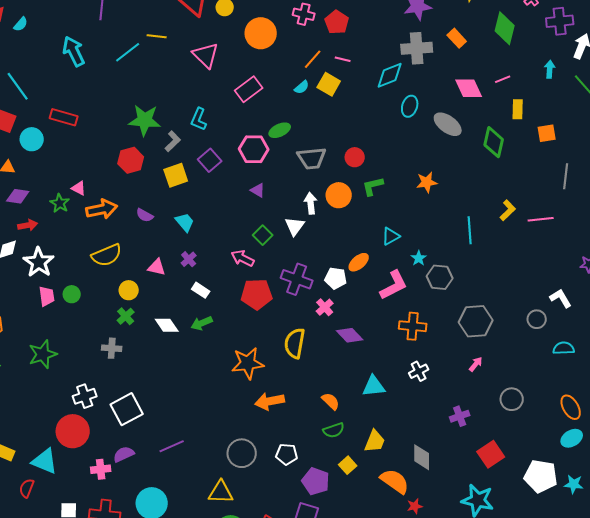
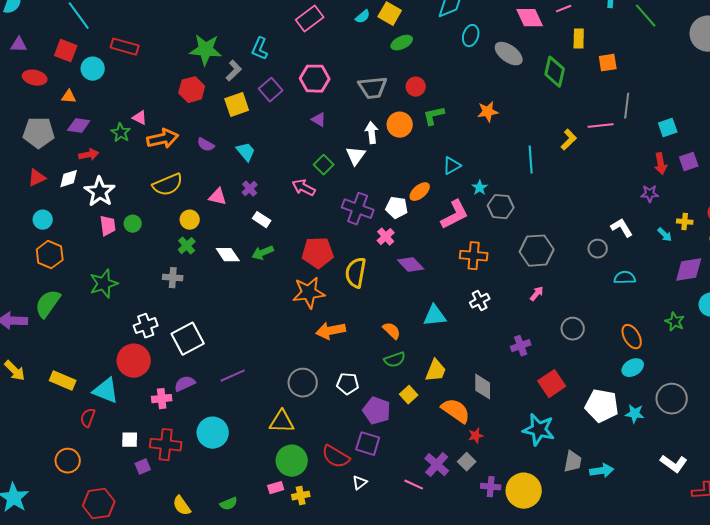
green ellipse: (280, 130) -> (402, 43), moved
pink line: (541, 219) -> (601, 126), moved
red pentagon: (257, 294) -> (318, 253), moved

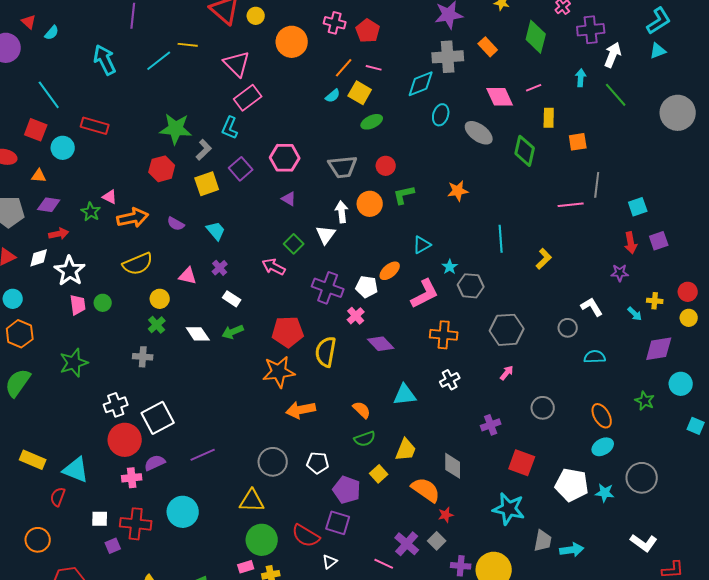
pink rectangle: (310, 19) -> (248, 98), moved
yellow L-shape: (569, 140) -> (544, 259), moved
red circle: (134, 361) -> (125, 440), moved
red square: (552, 384) -> (522, 463), turned -36

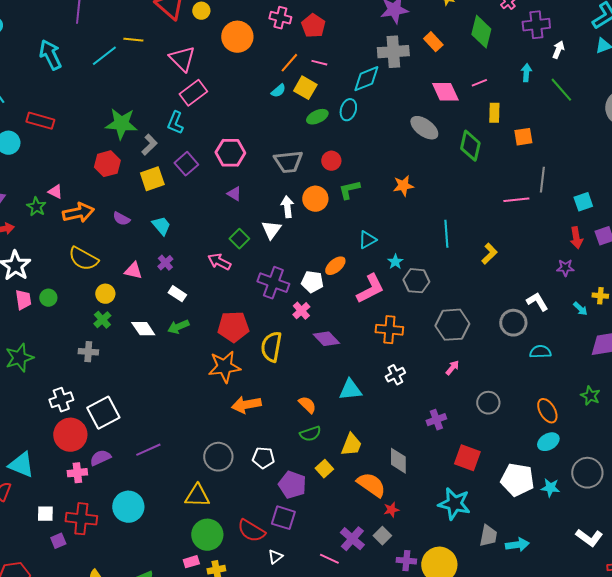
white arrow: (613, 55) -> (558, 50), size x0.7
cyan ellipse: (441, 115) -> (348, 110), moved
yellow semicircle: (138, 264) -> (83, 259), turned 52
gray circle: (568, 328) -> (513, 323), size x1.4

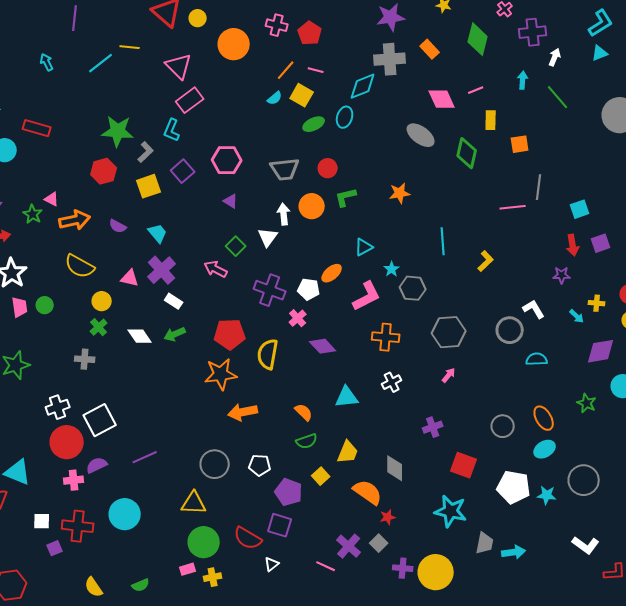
cyan arrow: (50, 55) -> (47, 62), size x0.6
purple cross: (165, 263) -> (162, 270), size x1.8
gray circle: (488, 403) -> (503, 426), moved

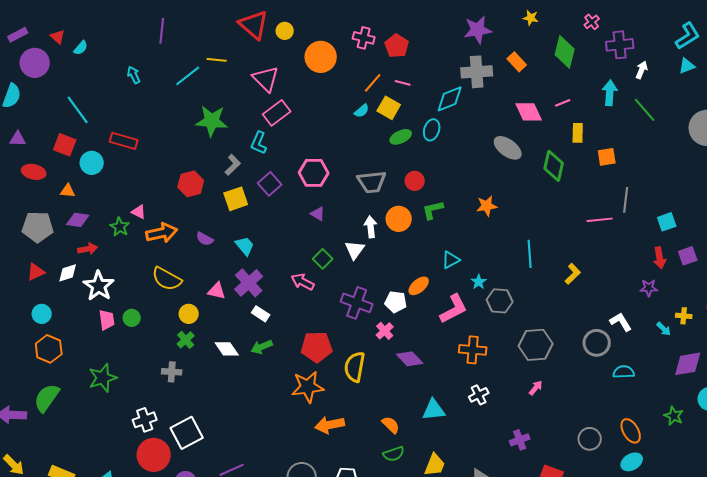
cyan arrow: (523, 80) -> (610, 93), size x1.4
green star: (118, 131) -> (212, 121), moved

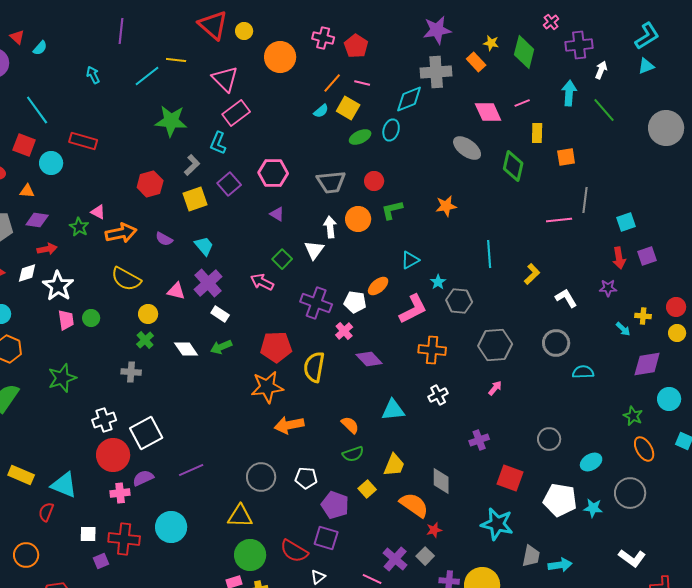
yellow star: (531, 18) -> (491, 43), moved
white L-shape: (621, 322) -> (566, 298), moved
orange ellipse: (631, 431) -> (644, 449), moved

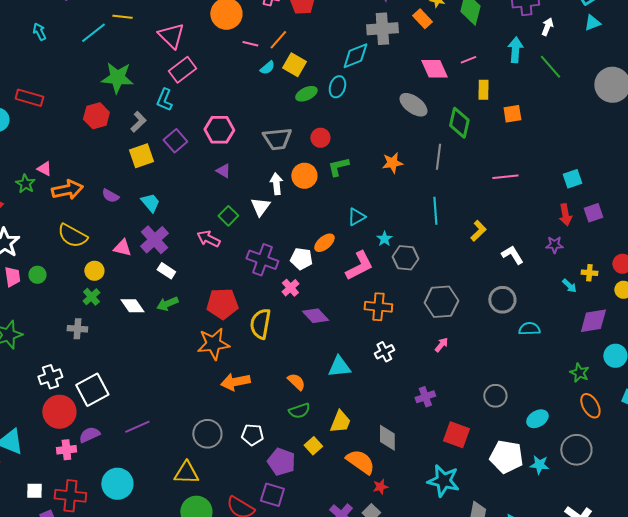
pink line: (362, 83) -> (250, 44), moved
red hexagon: (150, 184) -> (96, 116), moved
gray line: (585, 200) -> (438, 157), moved

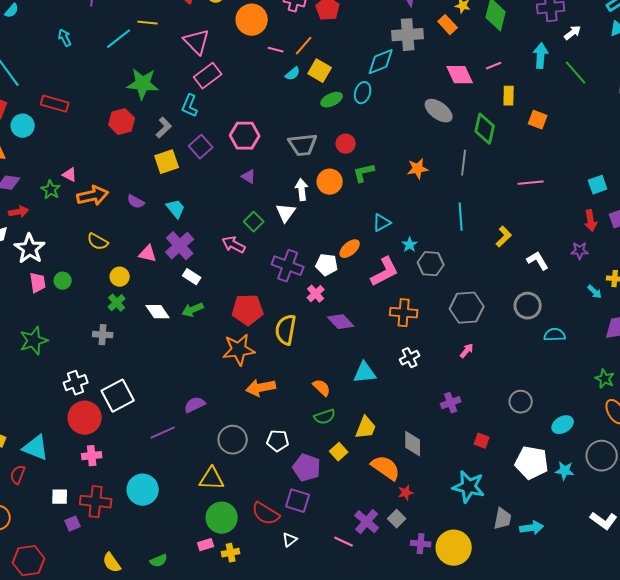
white arrow: (547, 27) -> (573, 33), turned 30
orange square: (512, 114) -> (538, 120), turned 30
yellow semicircle: (72, 236) -> (98, 242), size x0.7
purple semicircle: (89, 435) -> (195, 405), moved
red square: (456, 435) -> (482, 441), size x0.6

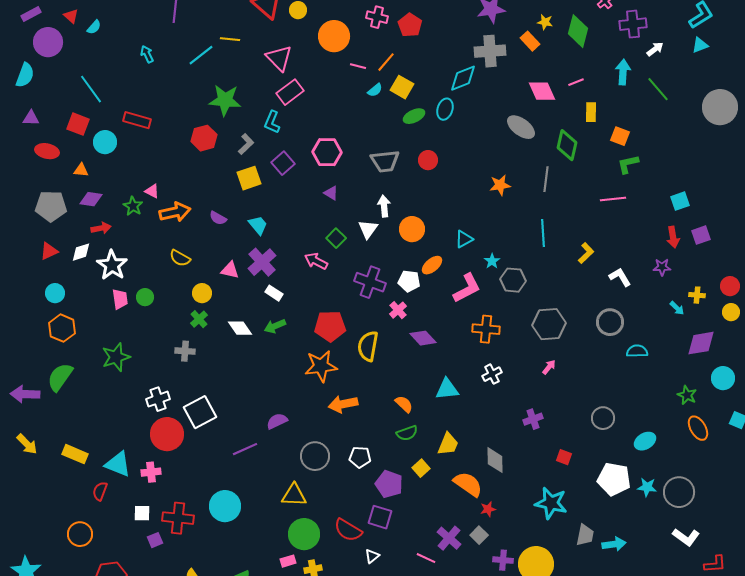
green L-shape: (364, 173) -> (628, 164), moved
orange circle: (330, 182) -> (412, 229), moved
pink cross: (92, 456) -> (151, 472), moved
gray circle: (602, 456) -> (679, 492), moved

